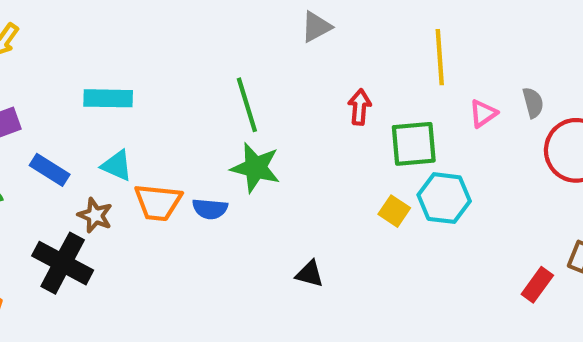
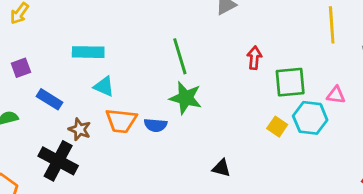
yellow line: (440, 57) -> (332, 25), moved
pink triangle: (483, 113) -> (336, 95), moved, turned 42
cyan triangle: (117, 166) -> (104, 86), moved

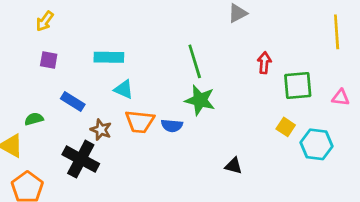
purple square: (21, 68) -> (49, 60), moved, turned 30
cyan hexagon: (310, 118) -> (317, 144), moved

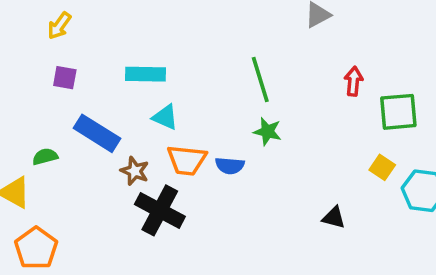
green star: (200, 100) -> (267, 132), size x0.7
blue rectangle: (73, 102) -> (97, 133), size x1.4
black cross: (81, 159) -> (160, 210), moved
black triangle: (233, 166) -> (334, 218), moved

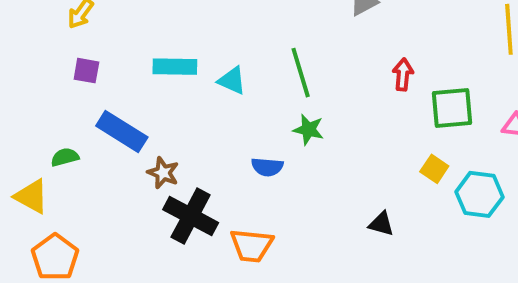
cyan triangle: (165, 117) -> (232, 80), moved
orange trapezoid: (187, 160) -> (252, 246), moved

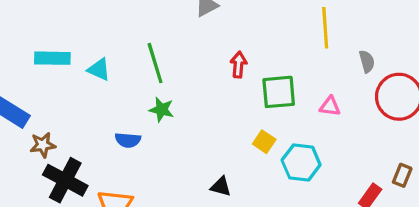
brown star: (163, 173) -> (43, 145), turned -30

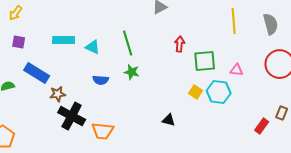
gray semicircle: (367, 61) -> (271, 24), moved, size x1.5
blue semicircle: (128, 140) -> (101, 80), moved
cyan hexagon: (301, 163) -> (219, 92), moved

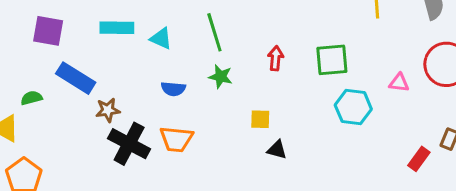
purple square: (19, 42) -> (48, 31), size x1.5
red arrow: (180, 44) -> (275, 58), moved
pink triangle: (237, 70) -> (399, 83), moved
yellow square: (196, 92) -> (260, 119), moved, turned -32
orange trapezoid: (103, 131) -> (176, 139), moved

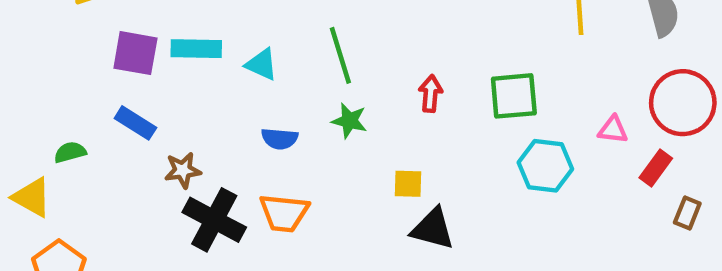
purple square: (48, 31) -> (135, 53), moved
blue rectangle: (76, 78) -> (135, 123), size x0.7
black triangle: (277, 150) -> (433, 229), size x1.5
red rectangle: (419, 159) -> (656, 168), moved

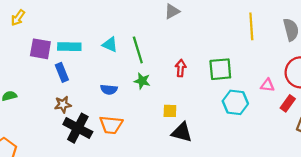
cyan triangle: (262, 64) -> (110, 45), moved
blue rectangle: (135, 123) -> (62, 72), moved, turned 36

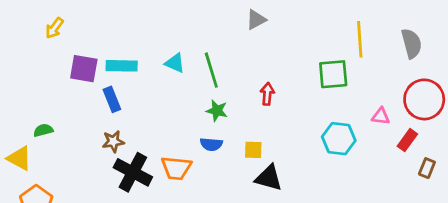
green square: (220, 69) -> (333, 74), moved
blue semicircle: (109, 90) -> (211, 144), moved

